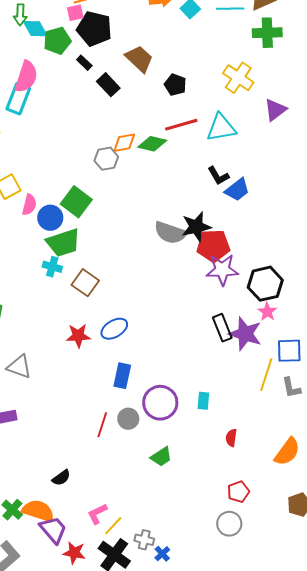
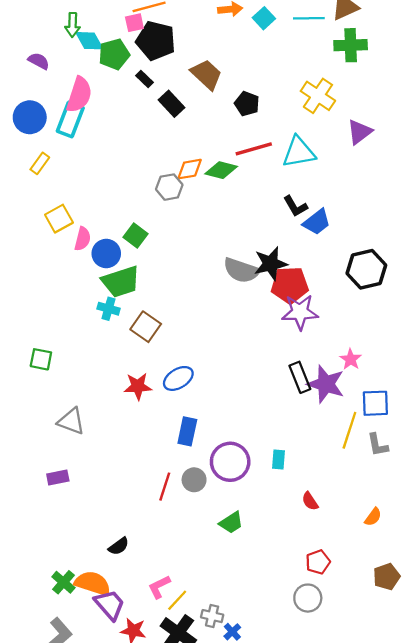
green square: (76, 202) -> (136, 235), size x0.7
black hexagon: (265, 284) -> (366, 269), moved
red semicircle: (231, 438) -> (310, 501), turned -42
orange semicircle: (287, 452) -> (373, 517), size x0.6

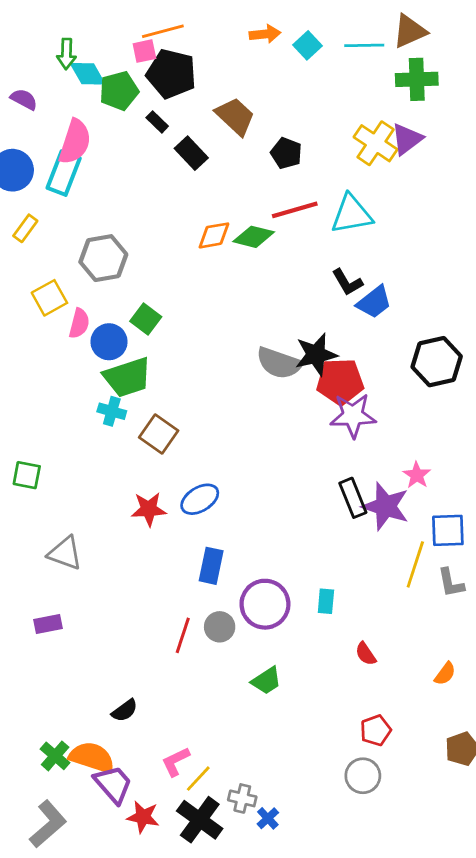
purple triangle: (360, 132) -> (407, 139), moved
gray hexagon: (169, 187) -> (103, 258), moved, size x1.4

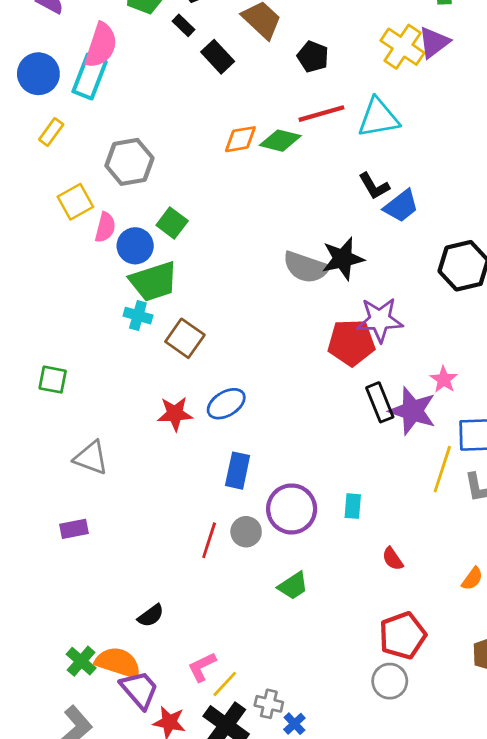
red pentagon: (340, 381) -> (351, 343), moved
red pentagon: (376, 730) -> (403, 636), size x1.5

